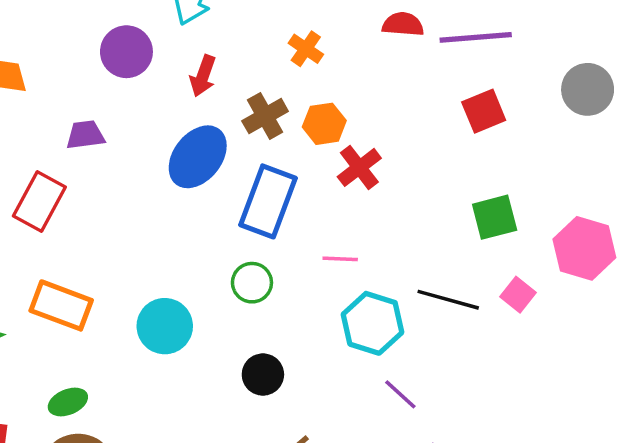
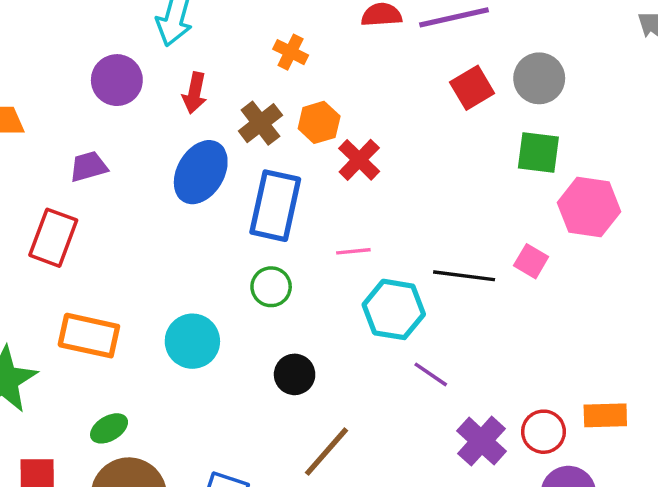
gray circle: (588, 89) -> (539, 78), moved
green square: (495, 217) -> (538, 152), moved, turned 30

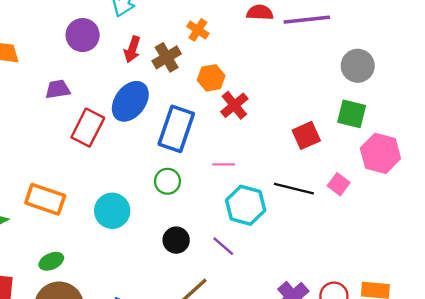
red square: (472, 88) -> (306, 135), moved
brown cross: (260, 123) -> (167, 57), moved
red rectangle: (53, 238) -> (88, 128), moved
purple line: (431, 374) -> (223, 246), moved

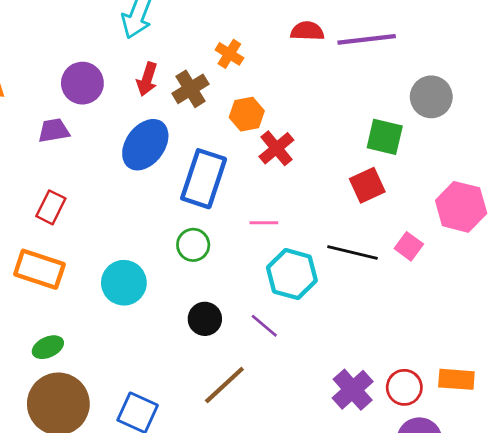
purple circle: (83, 35) -> (82, 83), moved
green square: (352, 114) -> (385, 137), moved
red rectangle: (88, 128) -> (51, 207), moved, size x0.7

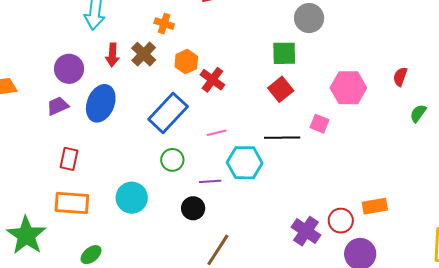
blue ellipse: (145, 145) -> (101, 103), moved
blue rectangle: (204, 179) -> (168, 113), turned 39
purple line: (264, 326) -> (210, 181), moved, turned -30

